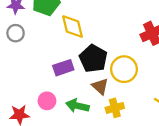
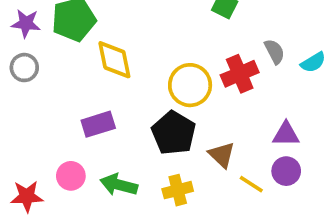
black pentagon: (93, 59) -> (174, 133), moved
yellow circle: (124, 69) -> (190, 85), moved
brown triangle: (100, 86) -> (222, 155), moved

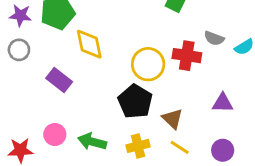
gray semicircle: (275, 51) -> (214, 38), turned 138
red cross: (240, 74) -> (187, 56), turned 32
purple rectangle: (98, 124) -> (59, 80), moved, turned 55
purple circle: (286, 171) -> (223, 150), moved
yellow line: (251, 184) -> (180, 147), moved

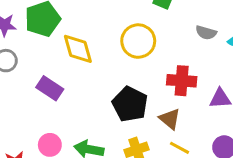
red cross: (187, 56) -> (182, 81), moved
yellow circle: (148, 64) -> (138, 41), moved

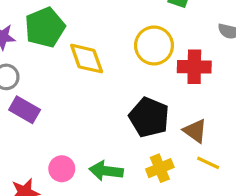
red cross: (182, 81) -> (194, 67), moved
purple rectangle: (50, 88) -> (25, 110), moved

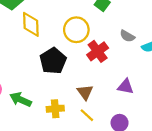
red cross: (194, 67) -> (98, 51), turned 35
black pentagon: (149, 117) -> (53, 61), moved

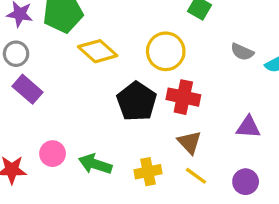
yellow diamond: (31, 24) -> (98, 51), turned -40
red cross: (98, 51) -> (183, 97), moved, turned -35

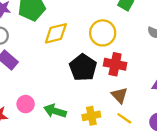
yellow diamond: (98, 51) -> (56, 33), turned -55

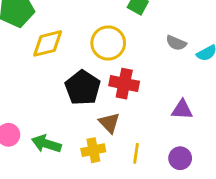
brown triangle: (120, 95) -> (109, 123), moved
yellow line: (124, 118) -> (136, 153), turned 63

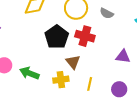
gray semicircle: (176, 43) -> (107, 13), moved

